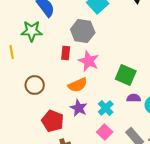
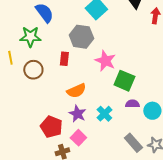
pink star: (89, 61) -> (105, 61), moved
brown circle: (35, 85) -> (33, 70), moved
pink square: (105, 132) -> (78, 138), moved

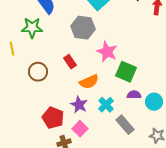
red rectangle: (64, 59) -> (70, 62), moved, turned -40
brown circle: (33, 70) -> (38, 72), moved
orange semicircle: (76, 91) -> (89, 82), moved
gray rectangle: (133, 143) -> (125, 125), moved

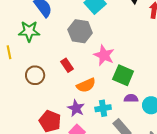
cyan cross: (106, 105) -> (103, 108), turned 35

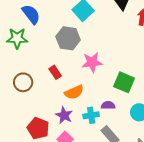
pink star: (104, 55) -> (92, 62), turned -30
green square: (123, 75) -> (124, 82), moved
purple semicircle: (131, 98) -> (108, 105), moved

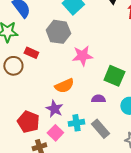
red rectangle: (55, 72) -> (31, 53), moved, turned -32
brown circle: (23, 82) -> (13, 66), moved
cyan cross: (91, 115) -> (76, 123), moved

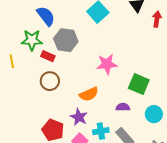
gray hexagon: (58, 32) -> (66, 40), moved
red rectangle: (31, 53) -> (48, 56), moved
brown circle: (13, 66) -> (50, 81), moved

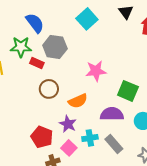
brown circle: (50, 81) -> (49, 89), moved
purple semicircle: (123, 107) -> (112, 114), size x1.6

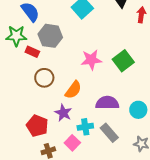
green square: (128, 91) -> (123, 61), moved, turned 30
orange semicircle: (78, 101) -> (73, 90), turned -30
pink square: (69, 148) -> (72, 143), moved

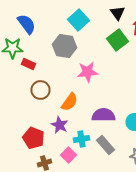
gray hexagon: (50, 36) -> (64, 46), moved
green square: (123, 61) -> (118, 40), moved

